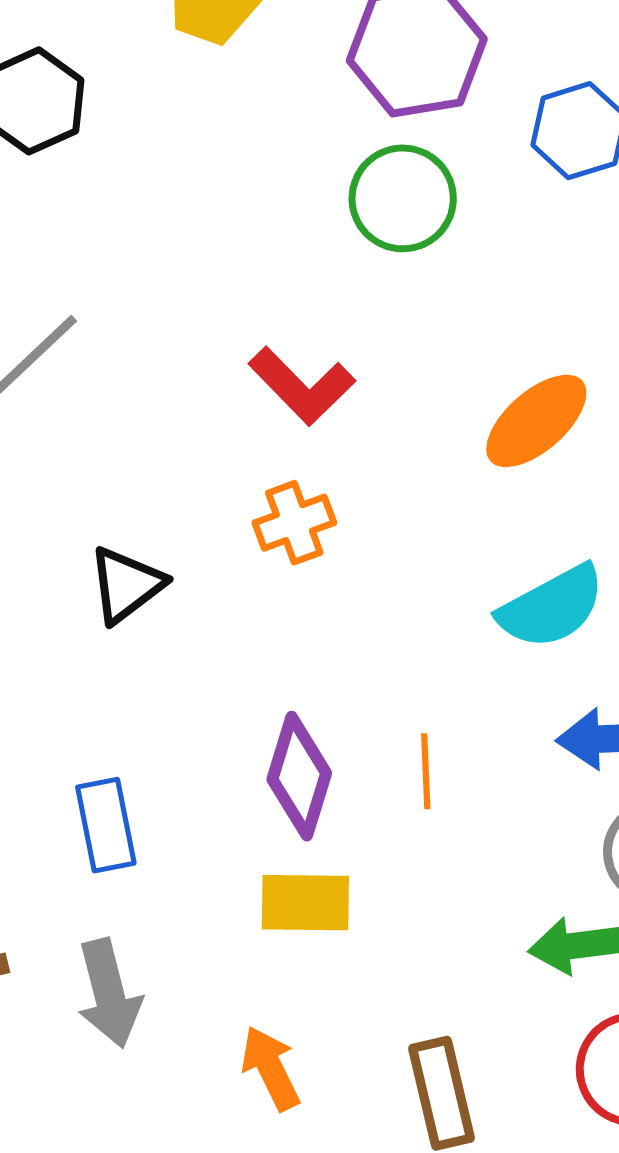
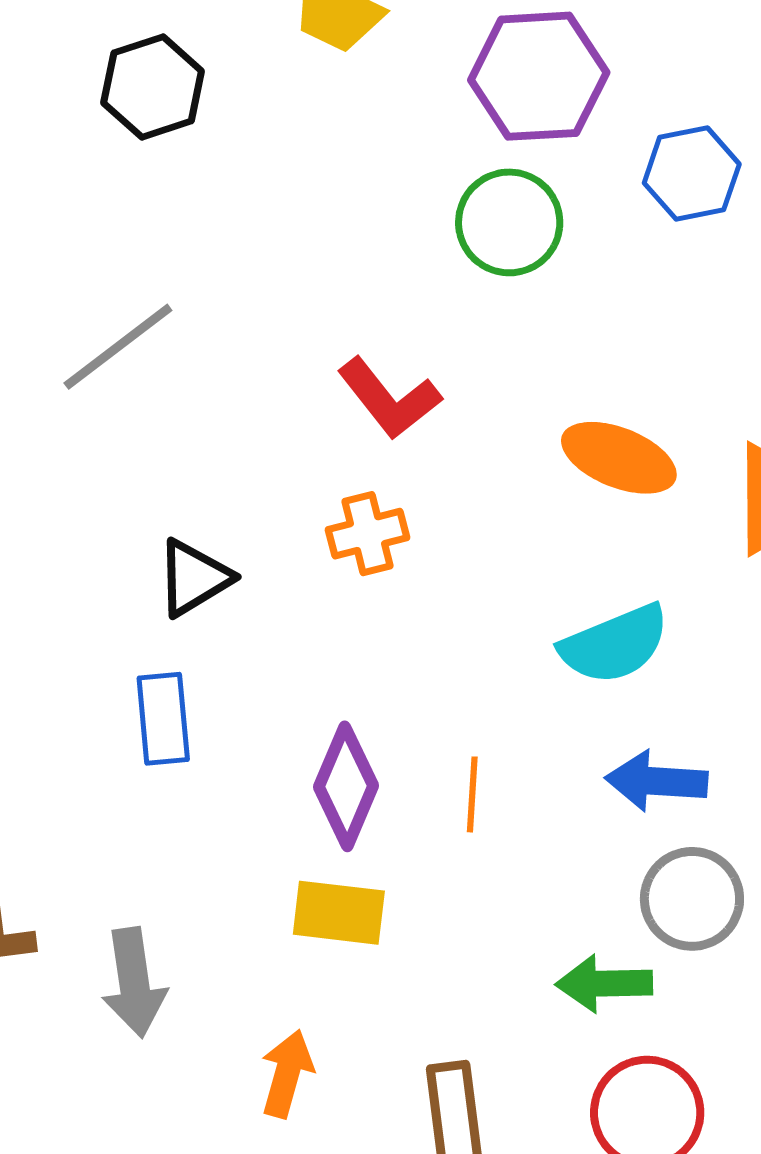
orange ellipse: (536, 421) -> (619, 458), turned 57
blue rectangle: (106, 825) -> (163, 719), moved
orange arrow: (271, 1068) -> (287, 1074), turned 36

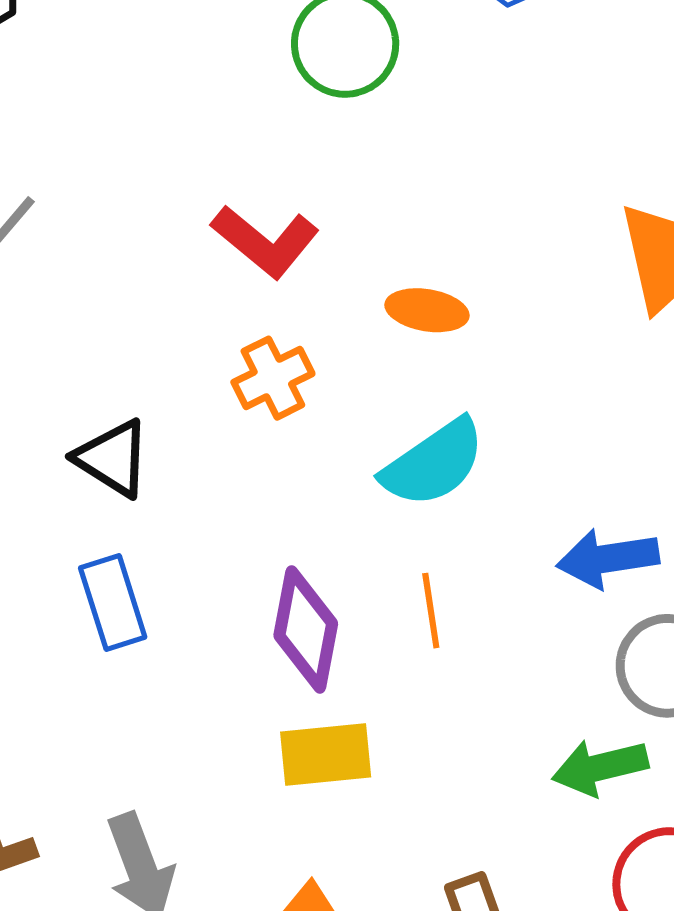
orange ellipse: (619, 458) -> (427, 310), moved, size x0.7
black triangle: (194, 578) -> (113, 458), turned -44
cyan semicircle: (615, 644) -> (434, 463), moved

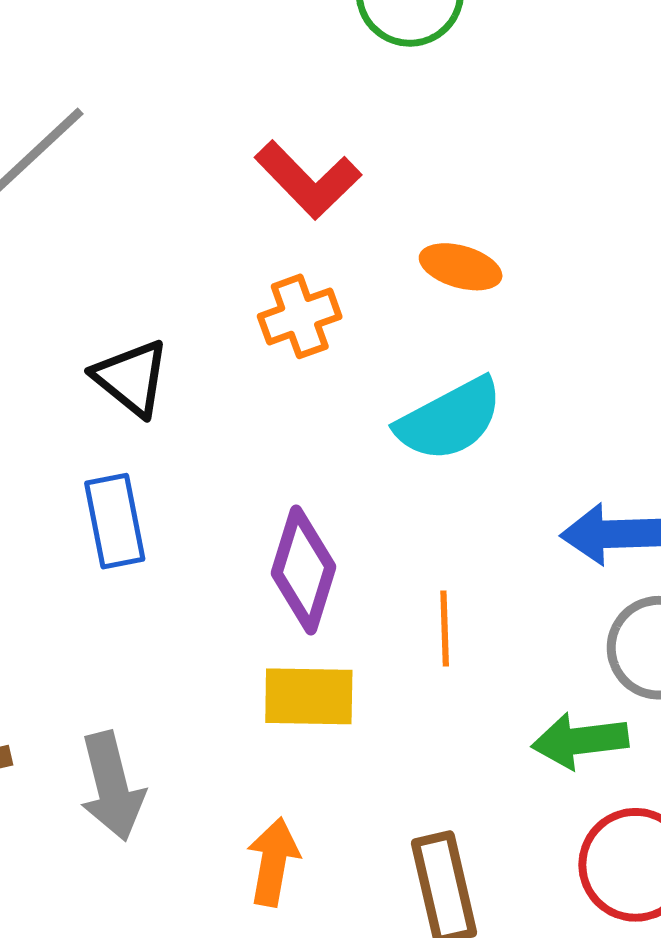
orange line: (431, 611) -> (445, 628), moved

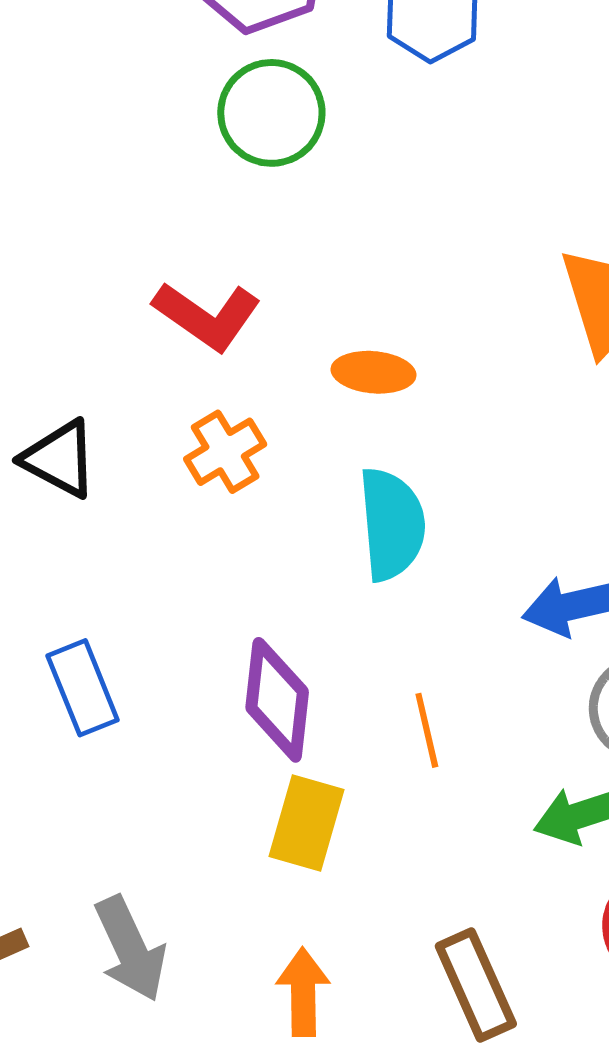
black triangle: (131, 378) -> (60, 459), moved
cyan semicircle: (450, 419) -> (392, 524), turned -56
yellow rectangle: (309, 696) -> (307, 823), turned -64

